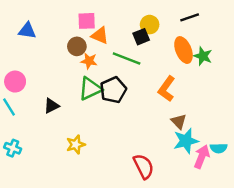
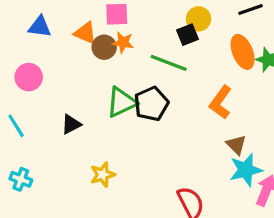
orange triangle: (100, 35) -> (85, 33), moved
orange star: (89, 61) -> (123, 42), moved
pink circle: (15, 82) -> (29, 77), moved

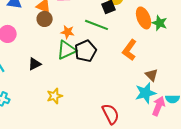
orange star: (123, 42) -> (68, 32), moved
brown circle: (104, 47) -> (45, 19), moved
brown triangle: (236, 145) -> (152, 75), moved

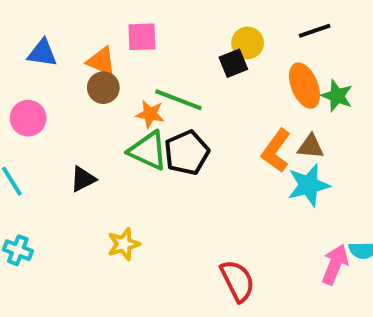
green line: (97, 25) -> (178, 100), moved
green triangle: (67, 50) -> (148, 151), turned 50
brown triangle: (152, 75) -> (311, 147), moved, turned -40
cyan star: (146, 93) -> (309, 185), moved

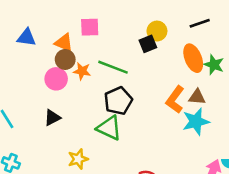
orange star: (150, 114) -> (82, 71), moved
pink circle: (28, 118) -> (56, 79), moved
green triangle: (148, 151) -> (109, 128), moved

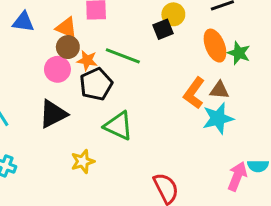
black pentagon: (118, 101) -> (96, 84), moved
black triangle: (52, 118) -> (53, 114), size x1.5

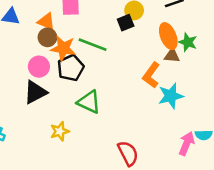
orange star: (87, 60) -> (63, 48), size x1.5
pink circle: (57, 69) -> (39, 67), moved
brown triangle: (219, 90) -> (172, 56), moved

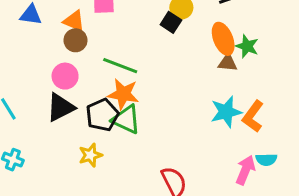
black square: (126, 23) -> (171, 22), turned -35
green line: (93, 45) -> (120, 66), moved
orange star: (63, 48) -> (123, 94), moved
black pentagon: (71, 68) -> (102, 115), moved
orange L-shape: (151, 75) -> (253, 116), moved

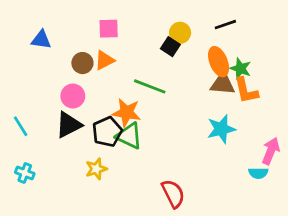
orange triangle: (74, 21) -> (104, 60), moved, turned -50
brown triangle: (228, 63) -> (223, 84), size x1.4
green line: (120, 66) -> (150, 86), moved
orange L-shape: (253, 116) -> (246, 91), moved, turned -48
pink arrow: (245, 170) -> (271, 151), moved

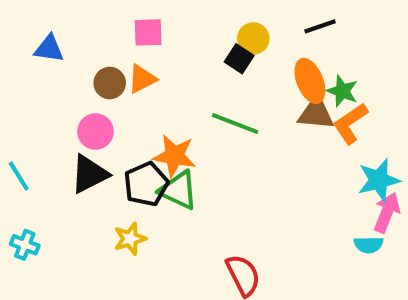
green line: (150, 86) -> (235, 123), moved
orange L-shape: (246, 91) -> (350, 123), turned 68
cyan star: (221, 129) -> (379, 180), moved

